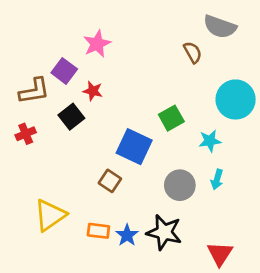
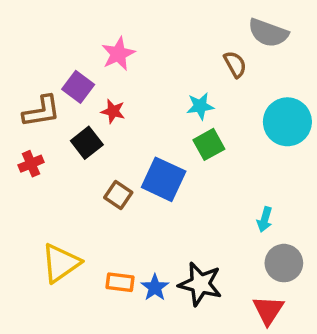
cyan star: (210, 141) -> (200, 106), moved
brown square: (110, 181) -> (118, 195), moved
gray circle: (180, 185) -> (284, 263), moved

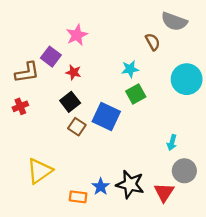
black square: (87, 143) -> (70, 102), moved
orange rectangle: (120, 282) -> (78, 197), moved
red triangle: (268, 310) -> (164, 192), moved

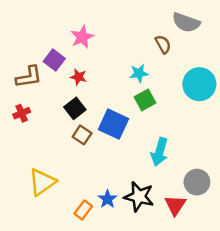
cyan arrow: (172, 143) -> (159, 152), moved, size x1.6
orange rectangle: (78, 197) -> (83, 210), turned -60

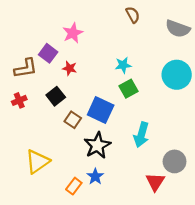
gray semicircle: (186, 22) -> (178, 29), moved
brown semicircle: (163, 44) -> (133, 15), moved
black square: (75, 108) -> (56, 96), moved
black star: (139, 197) -> (97, 145), moved, turned 30

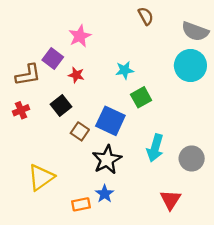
cyan star: (123, 65) -> (125, 70), moved
cyan circle: (177, 75) -> (190, 66), moved
gray circle: (175, 161) -> (192, 158), moved
orange rectangle: (74, 186) -> (81, 204), turned 42

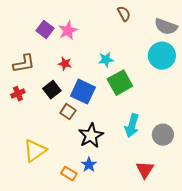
purple square: (53, 58) -> (45, 30), moved
green square: (141, 97) -> (120, 83), size x1.4
blue square: (110, 121) -> (83, 92), moved
orange rectangle: (81, 204) -> (69, 174), turned 42

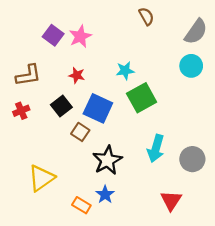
gray semicircle: (166, 27) -> (196, 32), turned -75
cyan circle: (162, 56) -> (191, 66), size x0.7

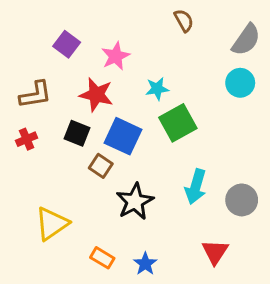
pink star: (80, 36) -> (116, 56), moved
red star: (77, 75) -> (96, 95), size x1.6
black square: (61, 106) -> (77, 133), turned -30
blue star: (105, 195) -> (145, 264), moved

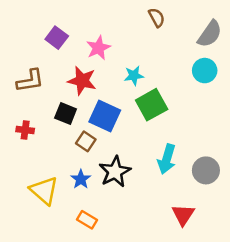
red cross: (27, 139) -> (25, 130), moved, turned 30
yellow triangle: (52, 224) -> (44, 191), turned -44
blue star: (145, 264) -> (81, 179), moved

